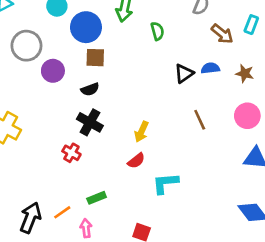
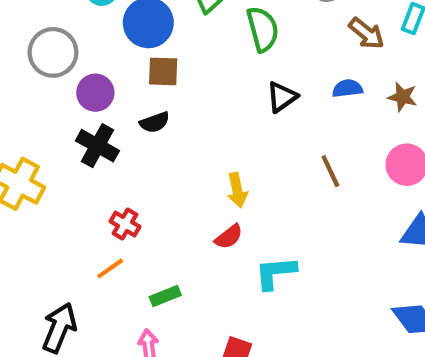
green semicircle: (157, 31) -> (263, 29), size x1.5
black triangle: (184, 73) -> (282, 97), moved
black cross: (90, 122) -> (97, 146), moved
yellow arrow: (142, 132) -> (237, 190), turned -36
orange line: (62, 212) -> (110, 268), moved

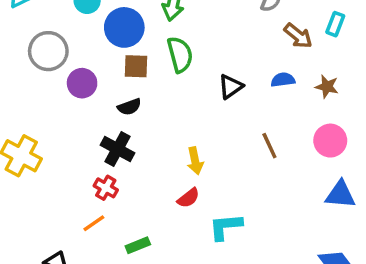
green semicircle: (263, 29) -> (180, 54), moved
black cross: (97, 146) -> (118, 149), moved

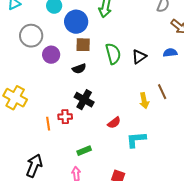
green semicircle: (180, 54) -> (113, 54), moved
black cross: (118, 149) -> (84, 100), moved
yellow arrow: (195, 161) -> (144, 101), moved
red cross: (106, 188) -> (65, 117), turned -32
orange line: (94, 223) -> (48, 124), moved, turned -64

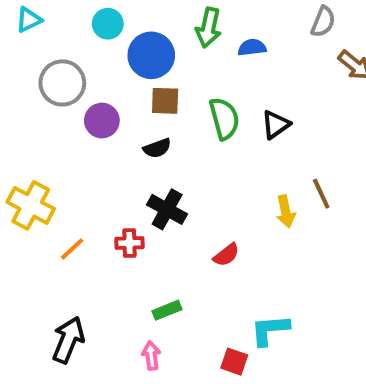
blue semicircle: (170, 53) -> (252, 47), moved
orange line: (48, 124) -> (72, 249), moved, turned 56
cyan L-shape: (136, 140) -> (270, 330), moved

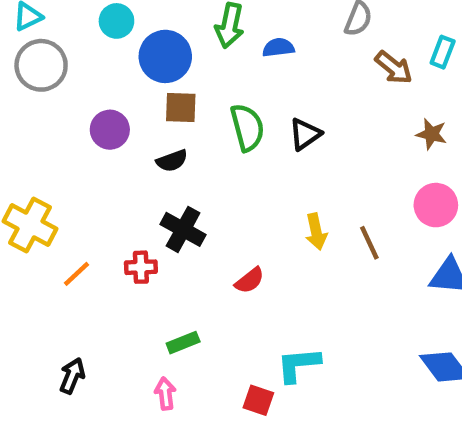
gray circle: (62, 83) -> (41, 65), moved
brown line: (321, 194) -> (369, 243), moved
black arrow: (68, 340) -> (72, 376), size x0.7

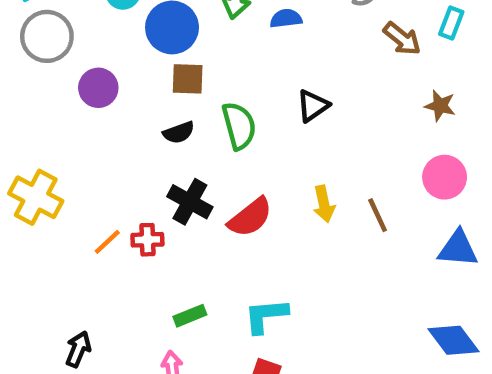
green semicircle: (247, 127) -> (239, 126), moved
purple circle: (110, 130) -> (98, 88), moved
orange line: (77, 274) -> (107, 242), moved
red semicircle: (250, 280) -> (250, 217), moved, size x1.5
cyan L-shape: (298, 365) -> (266, 316), moved

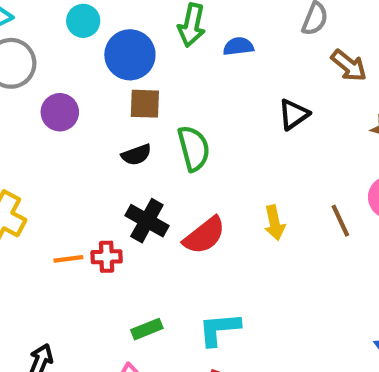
black triangle: (313, 106) -> (294, 114), moved
brown line: (378, 215) -> (340, 221), moved
orange line: (107, 242) -> (68, 259), turned 36

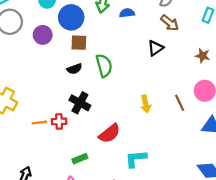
brown arrow: (349, 65) -> (170, 23), moved
purple circle: (60, 112) -> (43, 35), moved
red semicircle: (204, 236) -> (109, 133), moved
cyan L-shape: (219, 329) -> (136, 159), moved

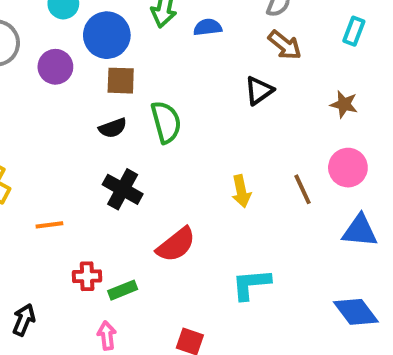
red cross: (59, 121) -> (87, 276), moved
cyan L-shape: (136, 159) -> (251, 284), moved

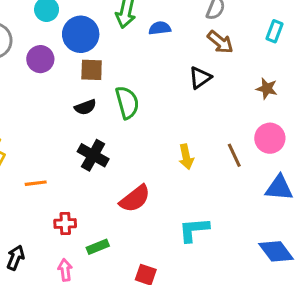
green rectangle: (123, 290) -> (98, 247), moved
pink arrow: (107, 336) -> (65, 270), moved

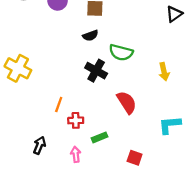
green semicircle: (127, 103) -> (121, 52), moved, turned 120
orange line: (36, 183) -> (59, 105), moved, turned -63
red semicircle: (135, 199) -> (127, 102), turned -85

